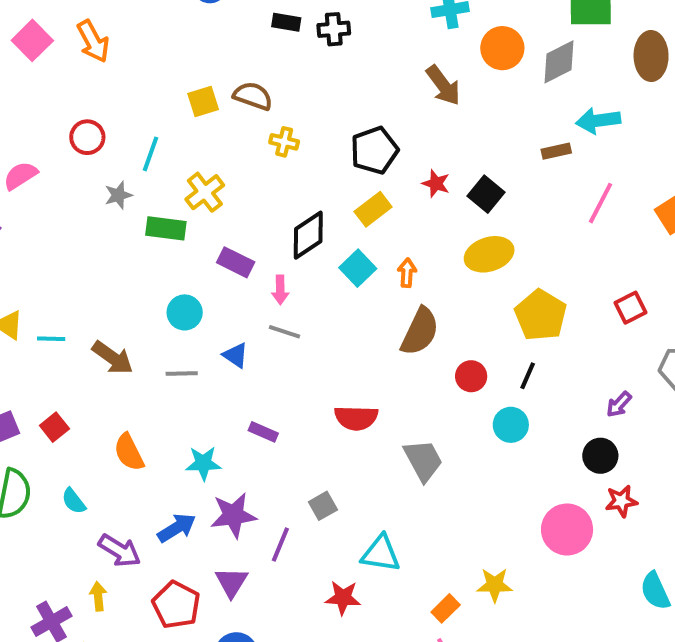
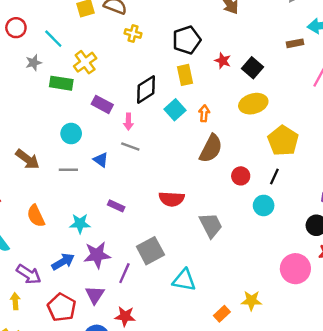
cyan line: (151, 154) -> (53, 39), turned -66
yellow rectangle: (373, 209) -> (185, 75), turned -66
gray square: (323, 506) -> (150, 251), size x1.6
red star: (343, 598) -> (125, 316), moved

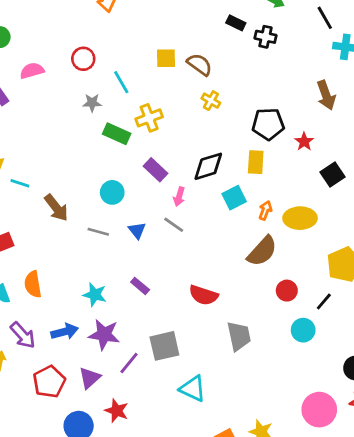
red star: (223, 61) -> (304, 142), moved
yellow ellipse: (253, 104) -> (300, 218), moved
orange semicircle: (36, 216) -> (33, 284), moved

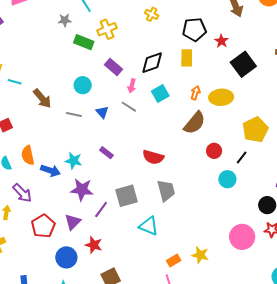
black square: (332, 175) -> (243, 64), size x1.4
cyan square: (234, 198) -> (160, 94), moved
blue arrow: (65, 332) -> (50, 171), moved, turned 36
gray trapezoid: (239, 336) -> (166, 191), moved

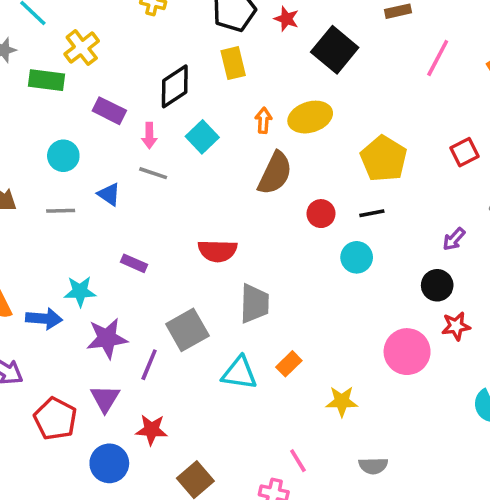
black line: (242, 157) -> (372, 213), turned 56
gray trapezoid: (166, 191) -> (254, 304), turned 30
orange rectangle: (174, 261) -> (289, 364), moved

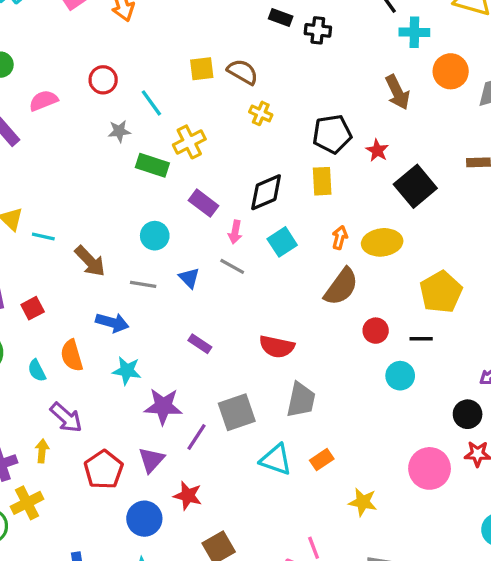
cyan star: (80, 291) -> (127, 371), moved
blue arrow: (44, 319) -> (112, 323), moved

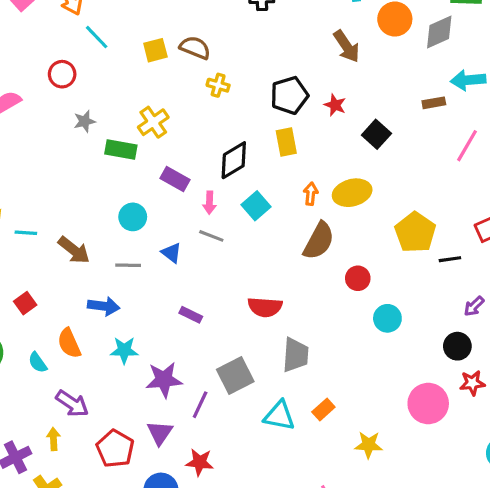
cyan line: (151, 103) -> (97, 37), moved
black square: (415, 186) -> (376, 134), size x0.7
black line: (421, 339) -> (450, 259), moved

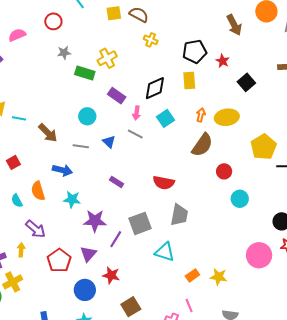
orange rectangle: (323, 410) -> (192, 275), moved

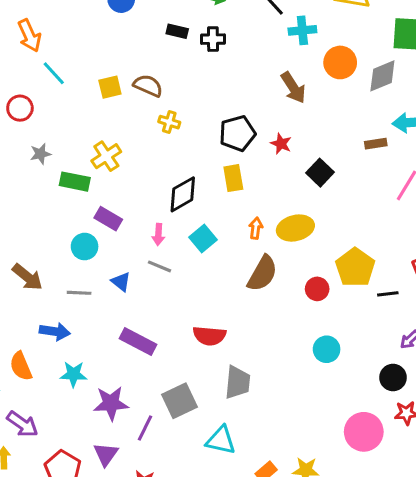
purple rectangle: (117, 96) -> (108, 219), moved
red circle: (224, 171) -> (317, 289), moved
purple rectangle: (116, 182) -> (138, 342), size x1.6

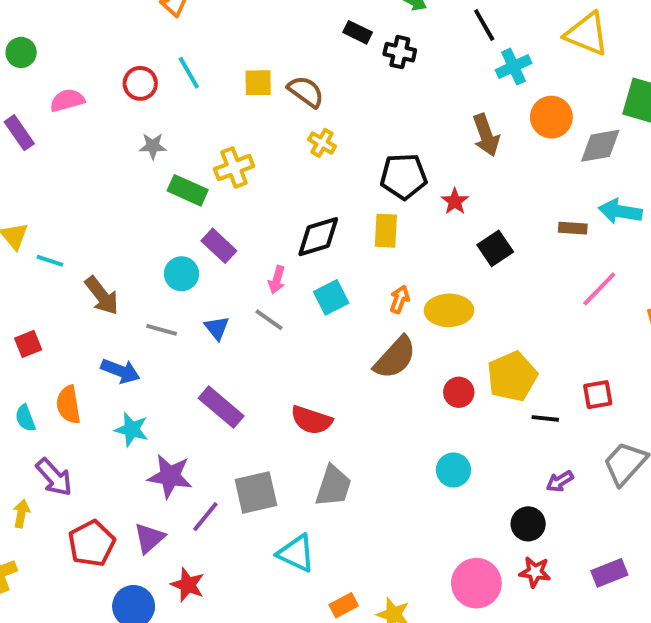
cyan cross: (302, 30) -> (514, 67), turned -32
cyan line: (54, 73) -> (189, 73), moved

